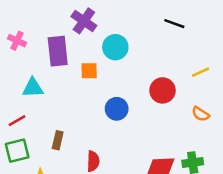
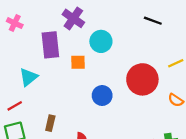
pink cross: (17, 41) -> (15, 23), moved
cyan triangle: (33, 88) -> (28, 77), turned -36
red circle: (163, 90) -> (142, 79), size x1.4

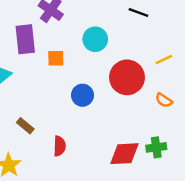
cyan circle: (101, 41) -> (95, 39), moved
brown rectangle: (50, 123) -> (25, 126), turned -63

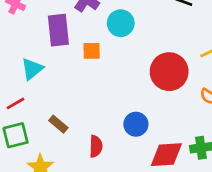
cyan circle: (95, 39) -> (121, 23), moved
blue circle: (82, 95) -> (136, 124), moved

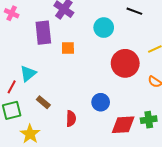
cyan circle: (121, 23) -> (104, 28), moved
cyan triangle: (32, 69) -> (28, 74), moved
red line: (16, 103) -> (12, 87), turned -32

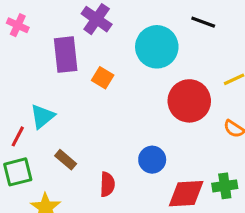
cyan circle: (104, 28) -> (157, 47), size x1.4
orange square: (68, 48) -> (103, 78), turned 32

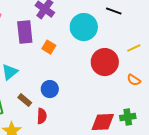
blue circle: (152, 160) -> (50, 89), moved
red semicircle: (107, 184) -> (42, 116), moved

